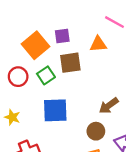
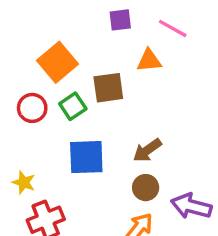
purple square: (62, 36) -> (120, 20), moved
brown arrow: (109, 106) -> (147, 150), moved
yellow star: (12, 117) -> (24, 182), moved

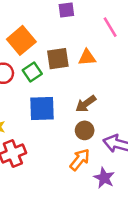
pink line: (173, 28) -> (110, 27), moved, turned 30
orange triangle: (149, 61) -> (87, 57), moved

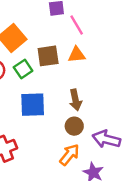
pink line: (110, 27) -> (77, 25), moved
brown arrow: (86, 104) -> (75, 100), turned -66

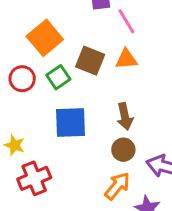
brown square: (48, 56) -> (90, 61), turned 30

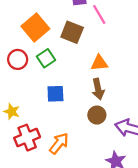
orange triangle: (126, 59) -> (99, 63), moved
brown square: (90, 61) -> (72, 32), moved
blue square: (70, 122) -> (55, 94), size x0.7
orange arrow: (117, 186) -> (59, 143), moved

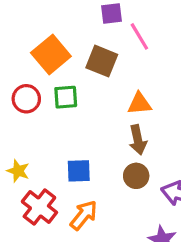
green square: (46, 58) -> (66, 97), turned 30
blue square: (55, 94) -> (79, 171), moved
red cross: (27, 138) -> (39, 207), turned -30

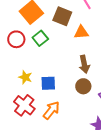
green square: (66, 97) -> (40, 38), turned -35
orange triangle: (139, 104) -> (81, 32), moved
yellow star: (18, 171) -> (25, 77), moved

